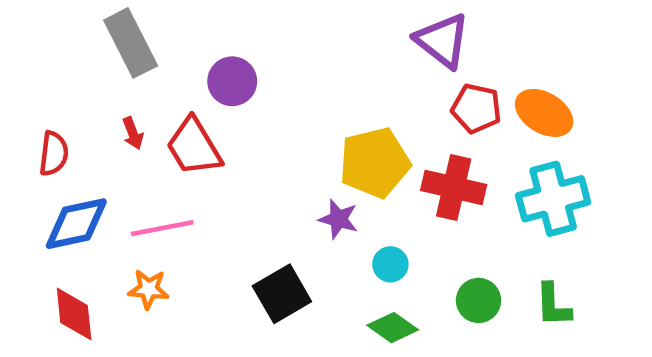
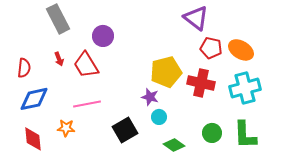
pink line: (162, 228) -> (87, 104), moved
cyan circle: (390, 264) -> (159, 117), moved
green L-shape: (553, 305) -> (245, 135), size x1.4

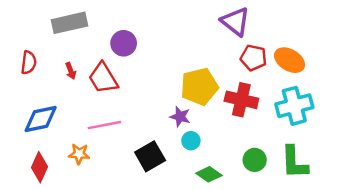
gray rectangle: (58, 19) -> (70, 23), turned -76
red semicircle: (24, 68) -> (29, 63), moved
red diamond: (33, 139) -> (39, 167), turned 30

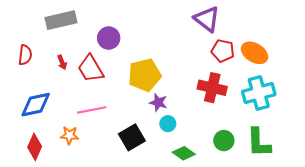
yellow pentagon: (199, 87) -> (145, 75), moved

